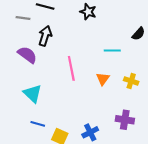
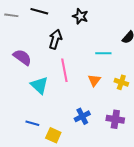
gray line: (23, 18) -> (11, 15), moved
black arrow: (45, 36) -> (55, 39), moved
cyan triangle: (33, 94) -> (39, 85), moved
blue cross: (90, 132) -> (82, 116), moved

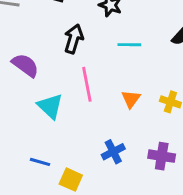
cyan line: (103, 53) -> (129, 45), moved

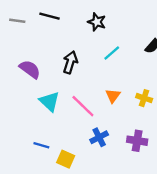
black arrow: (74, 39) -> (70, 62), moved
cyan line: (129, 45) -> (112, 53), turned -42
pink line: (87, 84) -> (83, 106), moved, turned -35

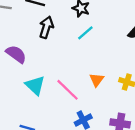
cyan line: (112, 53) -> (85, 33), moved
black arrow: (70, 62) -> (46, 27), moved

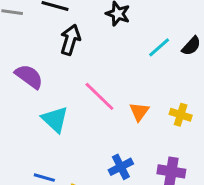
cyan line: (85, 33) -> (159, 47), moved
pink line: (68, 90) -> (99, 96), moved

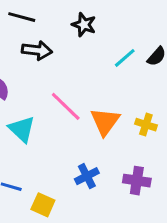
black arrow: (70, 40) -> (37, 50), turned 80
orange triangle: (139, 112) -> (105, 122), size x1.5

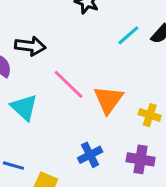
black arrow: (37, 50) -> (30, 46), moved
yellow cross: (146, 125) -> (150, 115), moved

